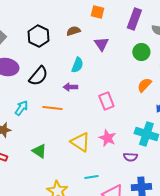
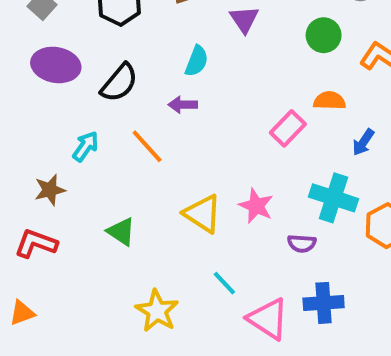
orange semicircle: (144, 85) -> (330, 101), turned 49
pink rectangle: (106, 101) -> (288, 128), moved, turned 66
orange line: (52, 108) -> (147, 146), turned 42
cyan line: (91, 177) -> (224, 283), turned 56

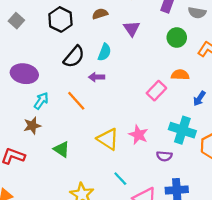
purple ellipse: (56, 65) -> (24, 74), moved
black semicircle: (119, 83) -> (74, 57), moved
brown star: (50, 190) -> (32, 126), moved

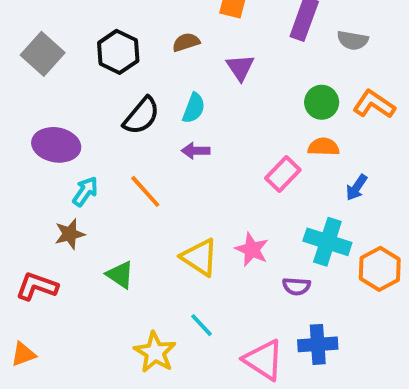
gray square: (16, 21) -> (43, 54), size x1.5
green circle: (177, 38) -> (322, 102), moved
purple arrow: (97, 77) -> (196, 151), moved
cyan line: (120, 179) -> (201, 325), moved

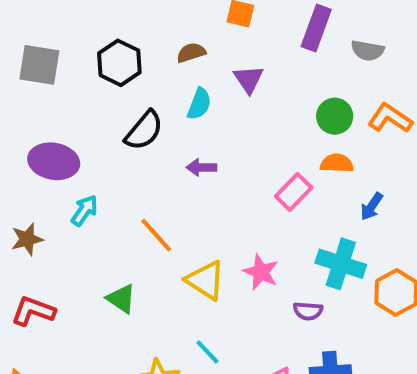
gray square: (43, 54) -> (39, 65), turned -33
cyan semicircle: (194, 108) -> (199, 104), moved
orange line: (145, 191) -> (156, 235), moved
brown star: (70, 234) -> (27, 239), moved

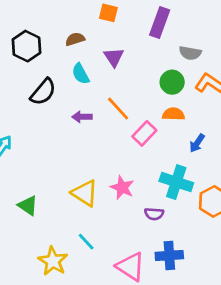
gray semicircle: (367, 51) -> (190, 53), moved
cyan semicircle: (199, 104) -> (81, 74), turned 130
orange line: (156, 235) -> (118, 108), moved

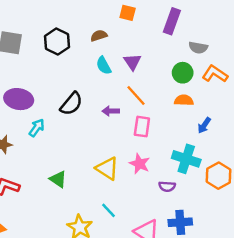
purple triangle: (114, 57) -> (132, 62), moved
black semicircle: (43, 92) -> (71, 104), moved
purple arrow: (82, 117) -> (111, 111), moved
pink rectangle: (144, 133) -> (142, 127), moved, turned -36

